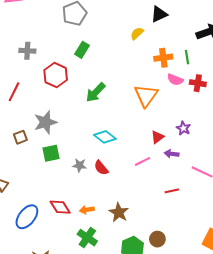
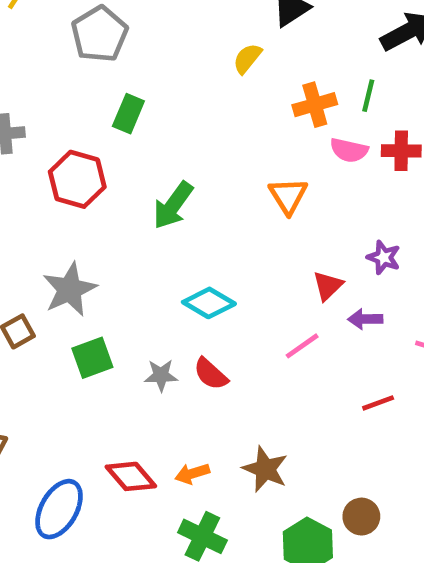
green line: (187, 57) -> (368, 96), turned 32
orange triangle: (146, 96) -> (288, 196), size x0.7

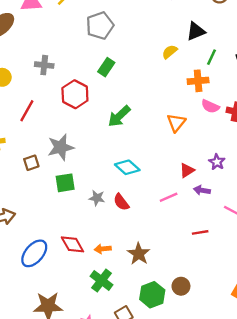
green line: (368, 96) -> (211, 57), moved

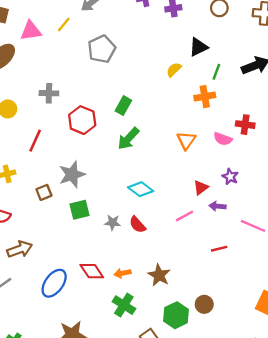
green rectangle: (106, 67) -> (123, 106), moved
pink semicircle: (210, 106) -> (223, 139), moved

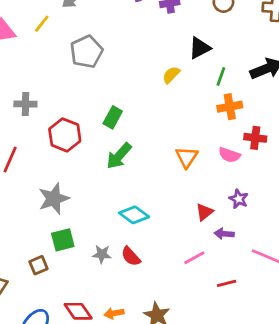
orange cross: (205, 97) -> (230, 107), moved
brown square: (44, 192) -> (39, 265), moved
pink line: (185, 216) -> (194, 258), moved

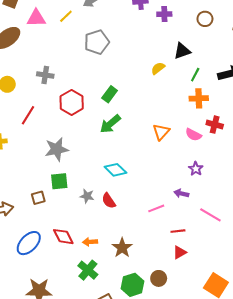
red triangle: (204, 212) -> (180, 252), moved

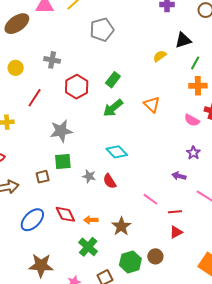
orange triangle: (161, 132) -> (152, 104), moved, turned -30
pink line: (156, 208) -> (150, 199), moved, turned 56

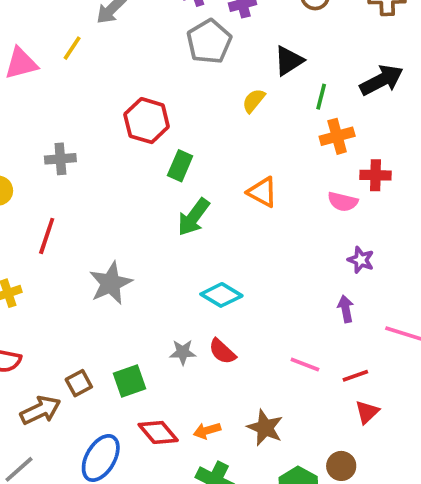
gray pentagon: (102, 30) -> (209, 42), moved
red hexagon: (77, 87) -> (147, 121), moved
green square: (63, 161) -> (130, 381), moved
purple arrow: (179, 176) -> (346, 309), turned 80
brown square: (43, 177) -> (79, 383), moved

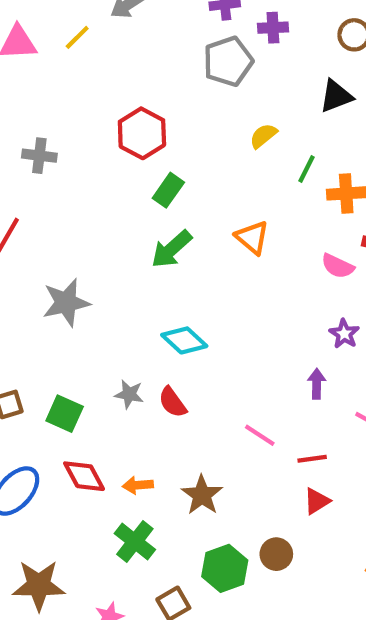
black triangle: (289, 61) -> (336, 96), moved
green line: (321, 97) -> (306, 169), moved
green square: (130, 381) -> (65, 414), turned 32

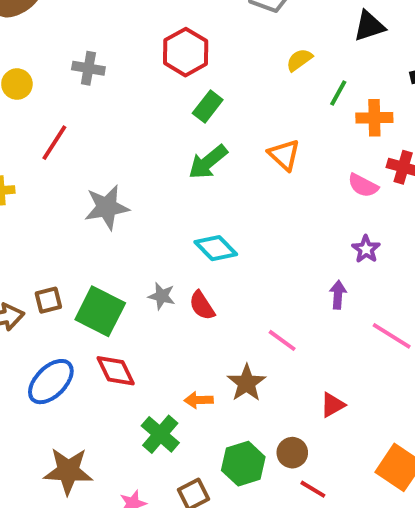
green square: (65, 414) -> (100, 311), size x1.4
red line: (312, 459) -> (313, 489), moved, turned 36
orange arrow: (138, 485) -> (199, 400), moved
brown star: (202, 495) -> (247, 383), moved

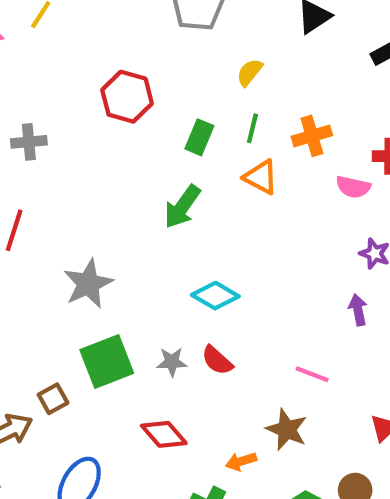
green line: (338, 93) -> (252, 128), moved
green rectangle: (208, 107) -> (199, 137), moved
orange cross: (374, 118) -> (312, 136), moved
green square: (100, 311) -> (107, 362), moved, turned -33
red diamond: (116, 371) -> (164, 434), moved

